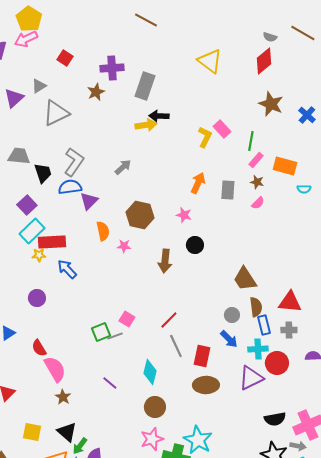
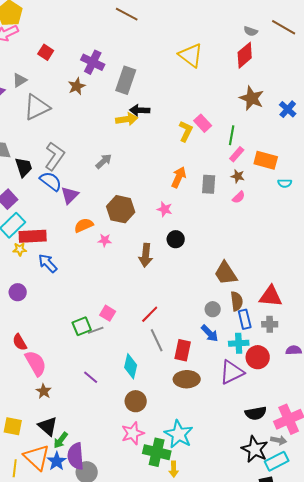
purple cross: (112, 68) -> (93, 62), turned 30
blue semicircle: (70, 187) -> (51, 181), turned 45
orange semicircle: (103, 231) -> (84, 225), turned -102

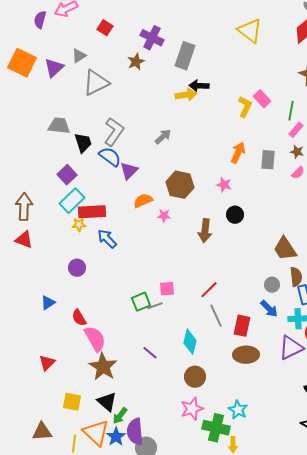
pink square: (108, 313) -> (167, 289), turned -35
brown star: (44, 391) -> (103, 367), size x1.8
cyan star: (179, 434) -> (238, 410), size x0.7

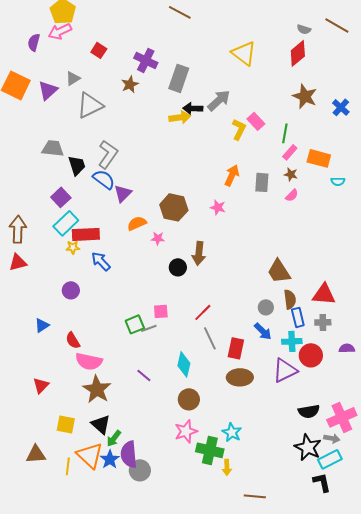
gray arrow: (163, 137) -> (219, 100), moved, size x1.4
black circle: (235, 215) -> (178, 267), moved
red triangle: (24, 240) -> (18, 262), turned -36
pink semicircle: (95, 339) -> (89, 361), turned 132

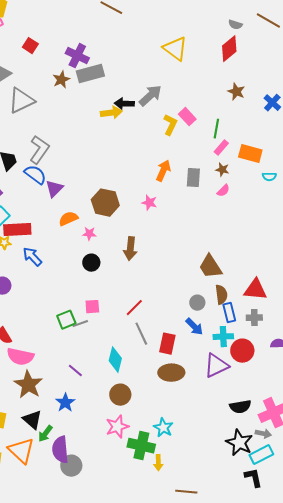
gray rectangle: (179, 78) -> (90, 74), moved, turned 56
brown star: (305, 96) -> (236, 92), size x0.7
black circle: (178, 267) -> (91, 263), moved
blue star: (110, 459) -> (65, 403), moved

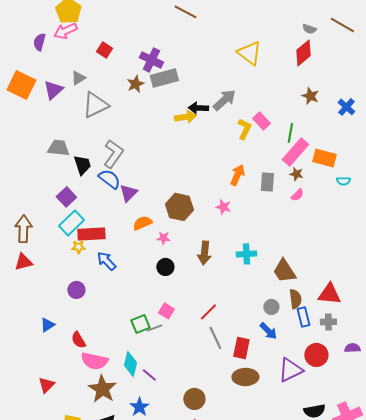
pink rectangle: (221, 148) -> (295, 152), size x1.8
pink square: (92, 307) -> (166, 311), turned 35
cyan cross: (223, 337) -> (246, 254), moved
cyan diamond: (115, 360) -> (130, 364), moved

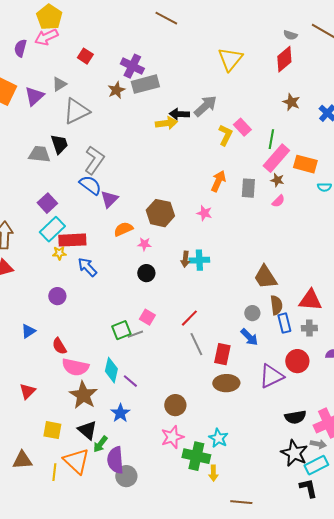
yellow triangle: (249, 53) -> (230, 59), turned 32
black trapezoid: (82, 165) -> (59, 144), moved
brown arrow: (204, 253) -> (185, 259), size x0.7
cyan cross: (246, 254) -> (199, 260), moved

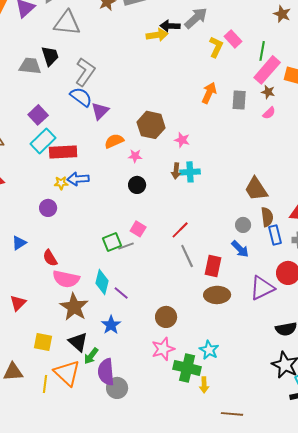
gray triangle: (76, 111) -> (67, 23), turned 32
pink star: (204, 213) -> (182, 140), moved
yellow star: (59, 253) -> (61, 183), moved
blue arrow: (87, 267) -> (78, 179), turned -50

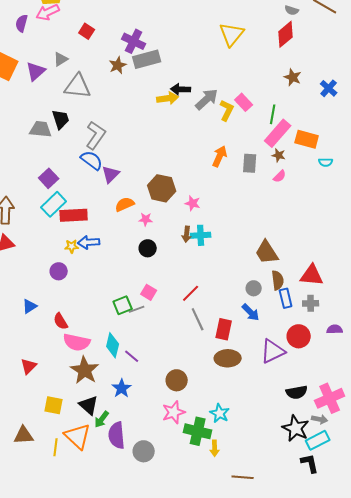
gray arrow: (196, 18) -> (207, 99), moved
gray circle: (117, 388) -> (144, 451), moved

